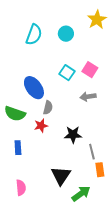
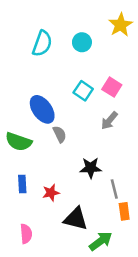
gray arrow: (88, 97) -> (109, 121), turned -42
gray semicircle: (48, 108) -> (60, 134), turned -40
red star: (41, 126) -> (51, 193), moved
black triangle: (61, 176) -> (76, 219), turned -50

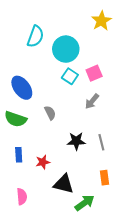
cyan circle: (82, 42) -> (66, 49), moved, size x1.6
pink square: (112, 87) -> (94, 73), turned 35
blue ellipse: (42, 109) -> (22, 88), moved
gray line: (114, 189) -> (101, 142), moved

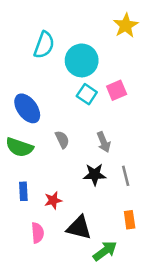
gray arrow: (92, 101) -> (104, 142), moved, turned -63
pink semicircle: (22, 197) -> (38, 233), moved

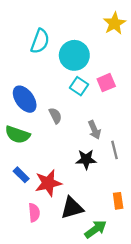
gray semicircle: (62, 139) -> (55, 116), moved
gray line: (126, 176) -> (114, 150), moved
blue rectangle: (23, 191) -> (21, 175), turned -42
red star: (53, 200) -> (48, 183), size x1.6
black triangle: (79, 228) -> (72, 208), turned -30

